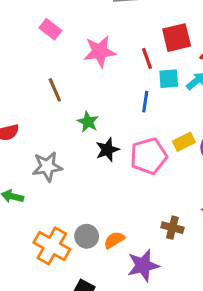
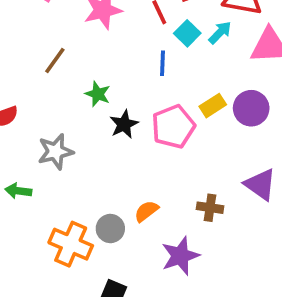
cyan square: (169, 79) -> (187, 33), turned -35
brown line: (55, 90) -> (55, 61), turned 65
orange semicircle: (114, 240) -> (146, 211), moved

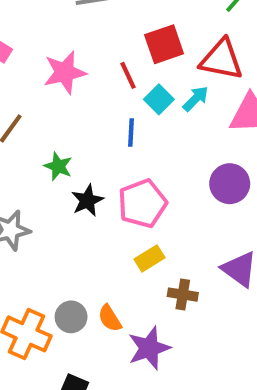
yellow rectangle: (213, 106) -> (149, 258), moved
orange semicircle: (146, 211) -> (110, 318), moved, turned -85

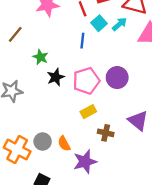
purple circle: (230, 184) -> (117, 78), moved

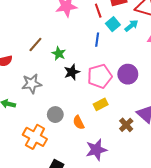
brown line: (15, 34) -> (35, 44), moved
brown cross: (106, 133) -> (126, 125), moved, turned 32
gray circle: (43, 142) -> (55, 115), moved
orange semicircle: (64, 144) -> (79, 122), moved

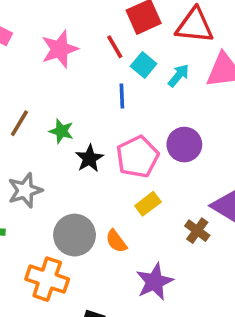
cyan arrow: (131, 26) -> (179, 75), moved
gray circle: (55, 115) -> (75, 235), size x1.5

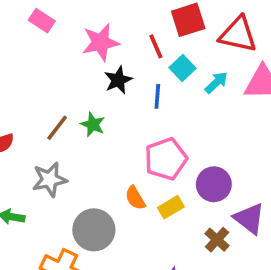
brown line: (19, 123) -> (57, 128), moved
purple circle: (184, 145) -> (214, 184), moved
black star: (89, 158) -> (118, 80), moved
orange semicircle: (116, 241) -> (135, 198), moved

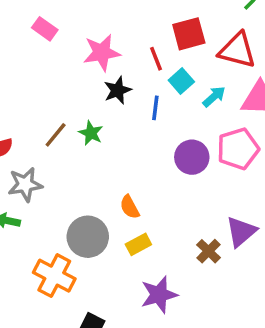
pink pentagon: (166, 159) -> (238, 149), moved
gray star: (50, 180) -> (25, 184), moved
purple circle: (214, 184) -> (192, 157), moved
yellow rectangle: (171, 207) -> (138, 244), moved
purple triangle: (249, 218) -> (241, 232), turned 40

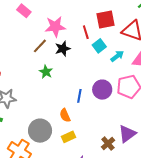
blue line: (155, 108) -> (79, 96), moved
brown line: (56, 135) -> (40, 46), moved

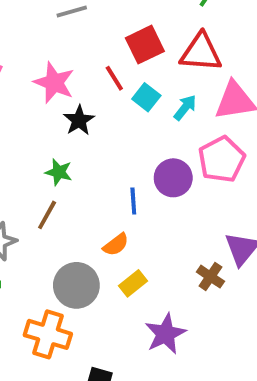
pink star: (55, 27) -> (54, 83), turned -30
brown line: (40, 46) -> (47, 215), moved
orange semicircle: (65, 115) -> (116, 245), turned -88

